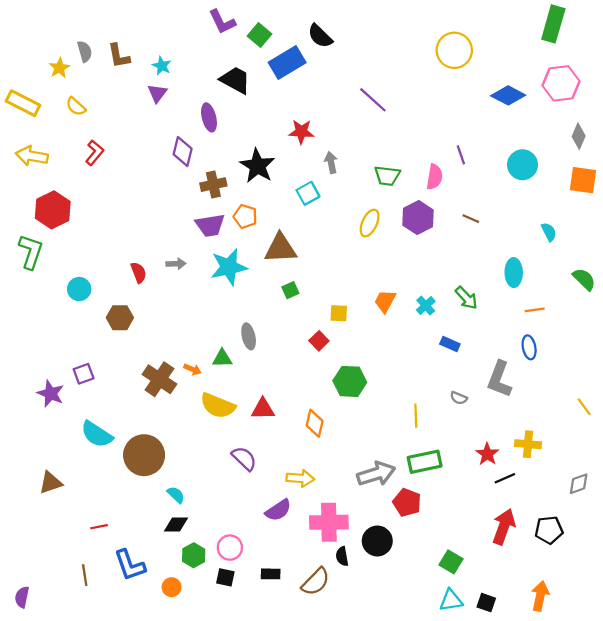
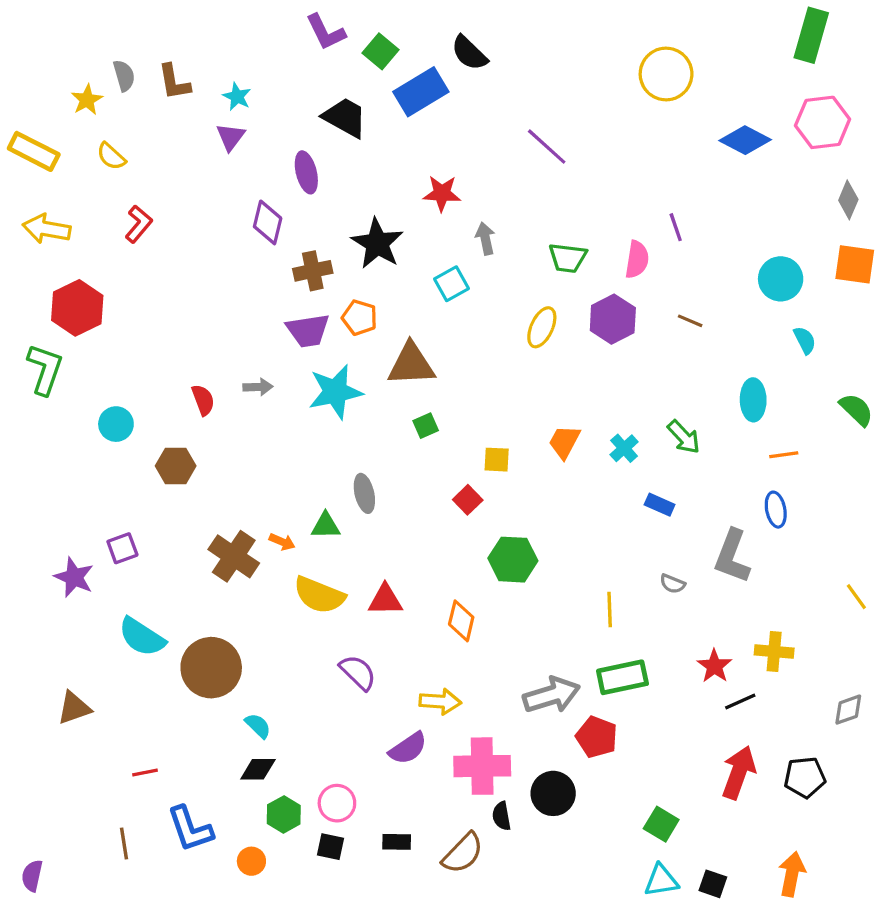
cyan circle: (522, 165) -> (781, 279), moved

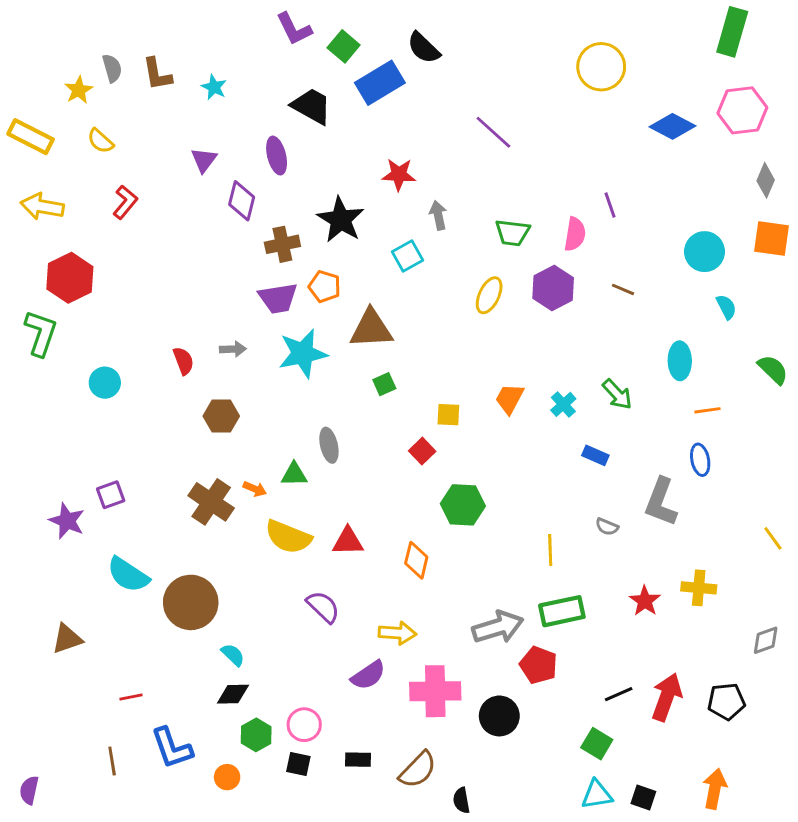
purple triangle: (231, 137) -> (204, 160), moved
brown hexagon: (176, 466) -> (221, 416), moved
black line: (740, 701) -> (619, 694), moved
black semicircle: (502, 816) -> (461, 800), moved

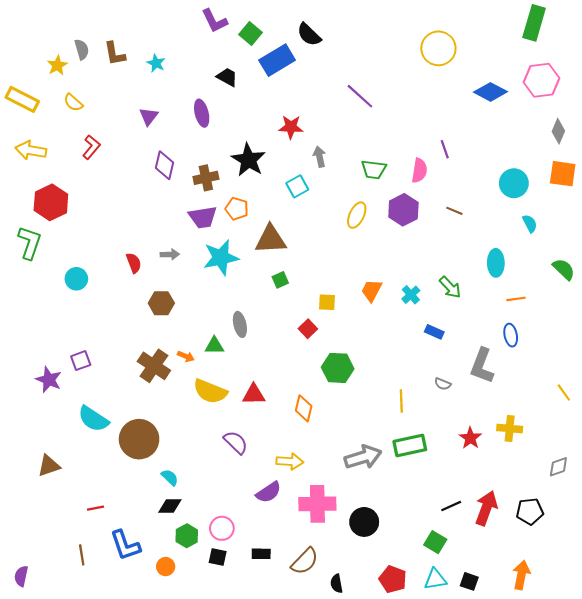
black trapezoid: (312, 106) -> (227, 77), size x0.7
purple diamond: (242, 201) -> (165, 165), moved
red pentagon: (539, 665) -> (393, 579), moved

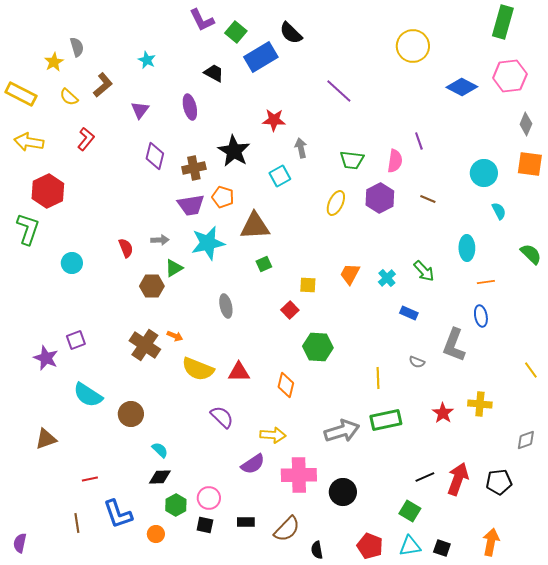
brown L-shape: (115, 54) -> (103, 85), moved, turned -120
green triangle: (214, 346) -> (174, 268), moved, turned -30
brown circle: (139, 439) -> (131, 414), size x0.7

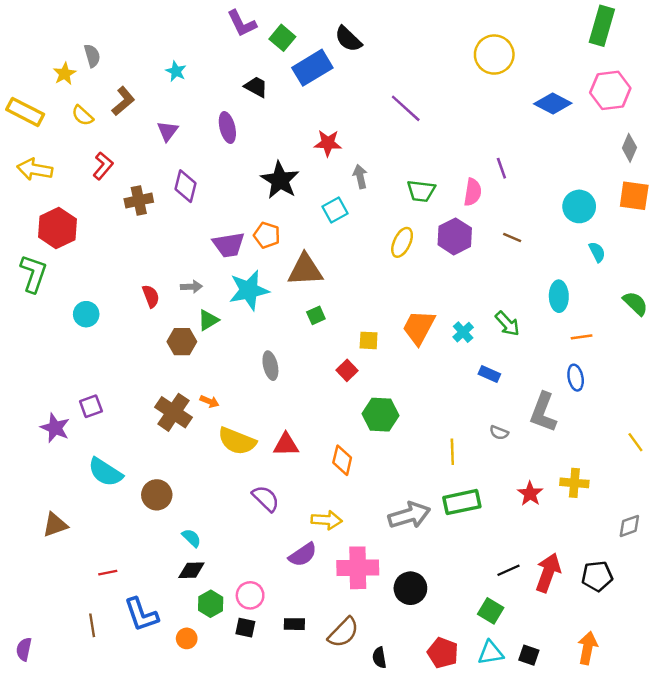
brown cross: (194, 168) -> (139, 200), moved
orange trapezoid: (350, 274) -> (419, 327), size x1.4

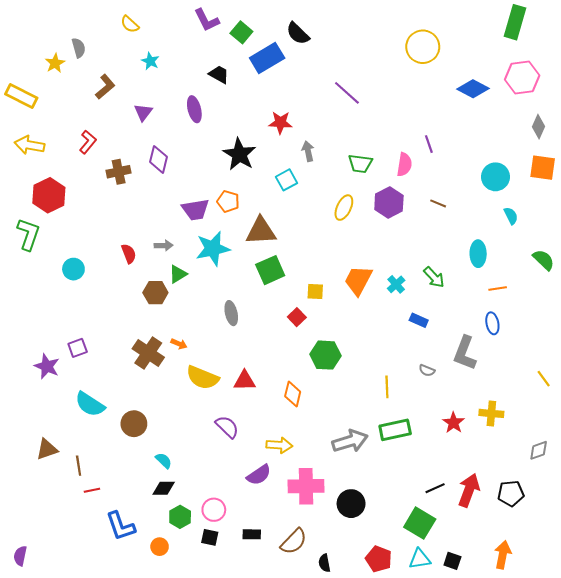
yellow semicircle: (83, 116) -> (130, 24), moved
green square: (316, 315) -> (270, 270), size x1.8
green square: (491, 611) -> (420, 523), size x1.4
brown line: (92, 625) -> (79, 466), moved

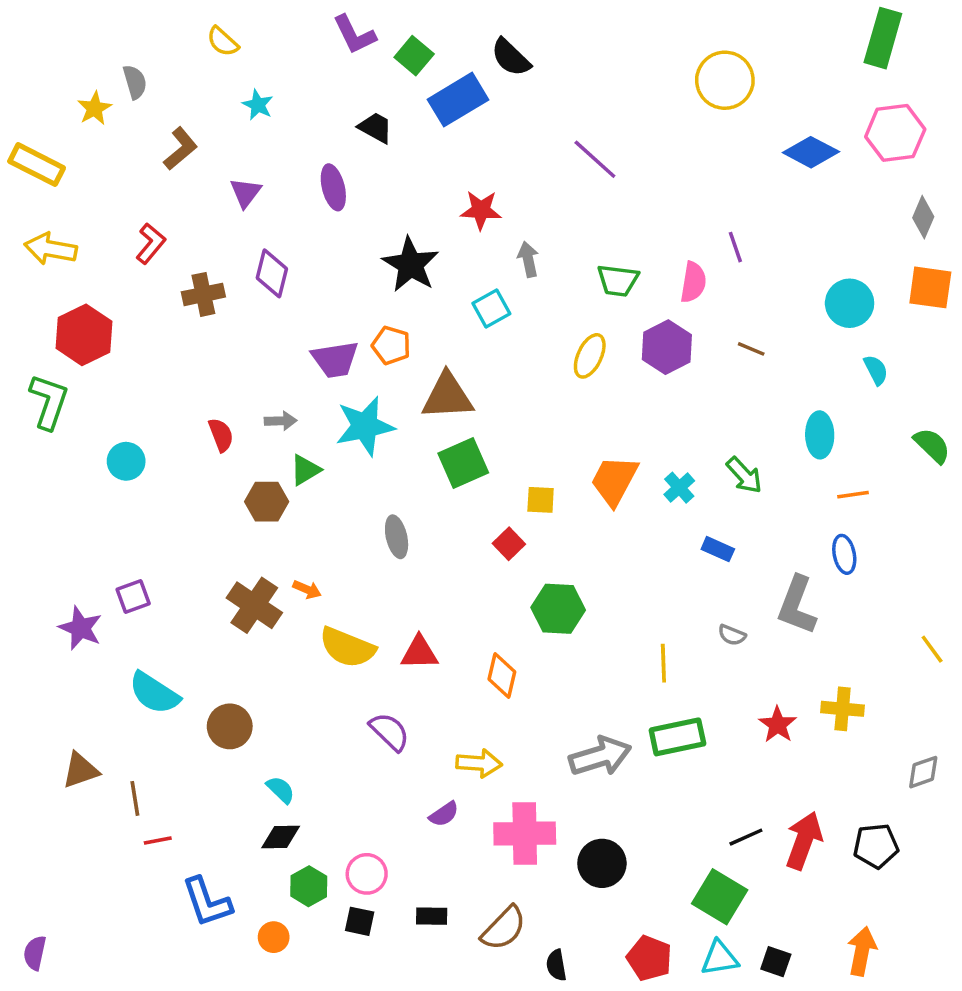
purple semicircle: (259, 475) -> (444, 814), size x0.7

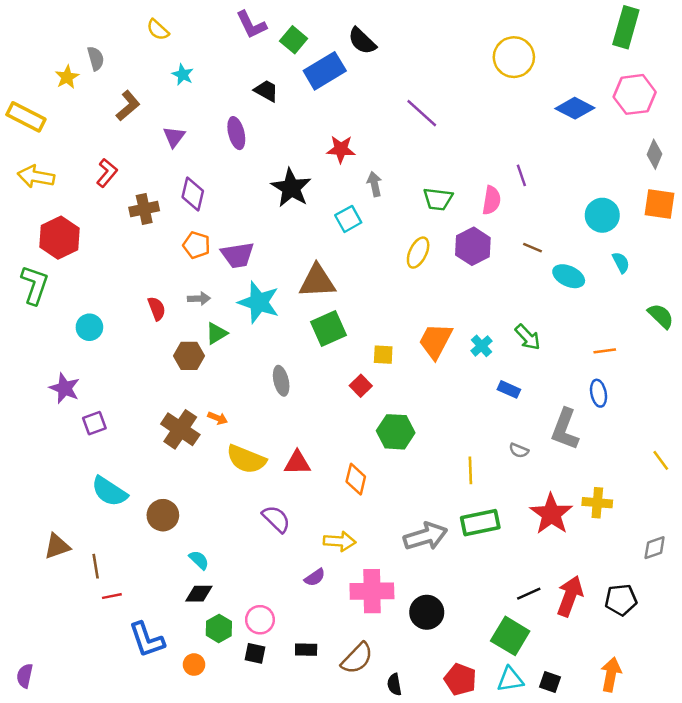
orange pentagon: (391, 345) -> (196, 245), moved
cyan star: (365, 426) -> (259, 302), turned 30
cyan ellipse: (820, 435) -> (569, 276), moved, turned -64
purple star: (80, 628) -> (65, 388), moved
red star: (778, 725) -> (551, 514), size x1.6

